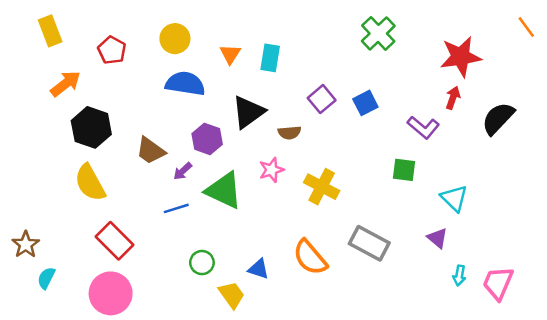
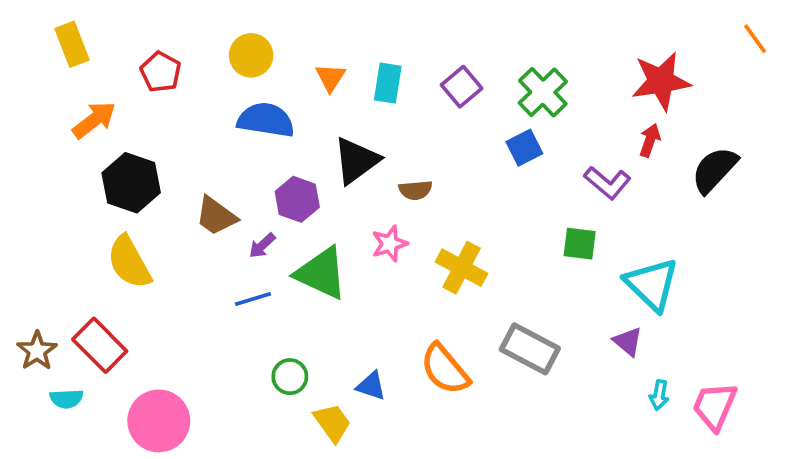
green cross: (378, 33) -> (543, 92), moved
purple square: (322, 99) -> (462, 87), moved
cyan triangle: (454, 198) -> (652, 284), size x1.4
red rectangle: (114, 241) -> (100, 345), moved
cyan semicircle: (46, 278) -> (66, 399), turned -120

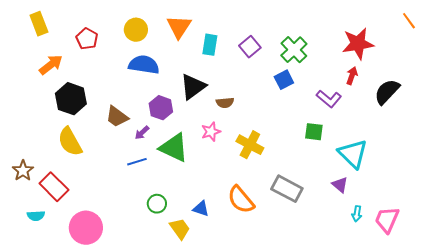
orange triangle: (330, 77) -> (179, 27), moved, size x1.5
brown star: (37, 351) -> (23, 171), moved

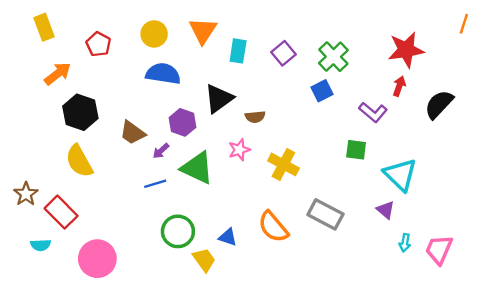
orange line: (409, 21) -> (464, 24), turned 54
green circle: (157, 204) -> (178, 231), size x1.5

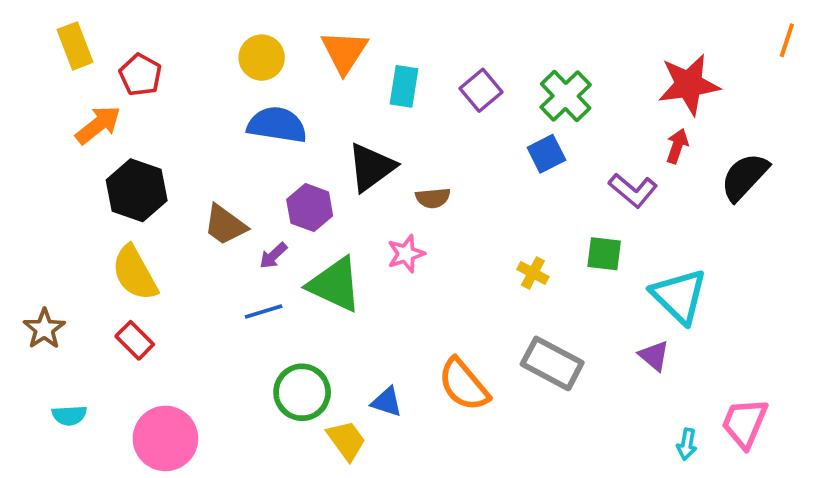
red pentagon: (98, 44) -> (140, 75), moved
yellow cross: (283, 164) -> (533, 273), moved, size x0.6
red rectangle: (61, 212) -> (135, 340), moved, size x0.7
cyan arrow: (405, 243) -> (687, 444), moved

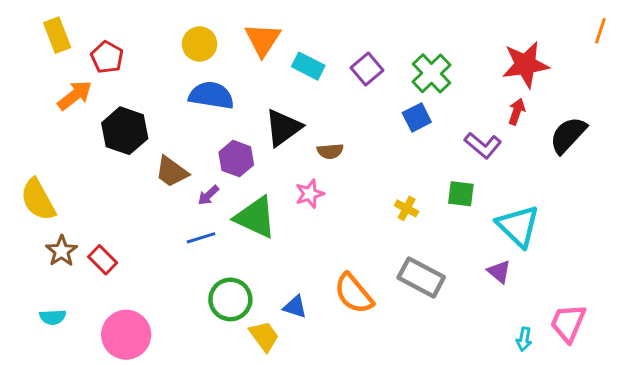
cyan rectangle: (404, 86) -> (308, 66), turned -72
black hexagon: (137, 190) -> (125, 131), moved
yellow semicircle: (135, 273) -> (38, 200), moved
brown star: (44, 329) -> (62, 251), moved

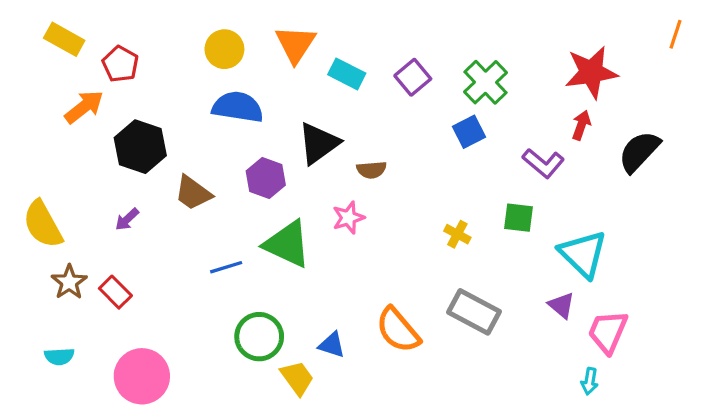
yellow rectangle: (57, 35) -> (64, 39), turned -40
purple arrow: (208, 195) -> (127, 219), moved
pink trapezoid: (568, 323) -> (608, 332), moved

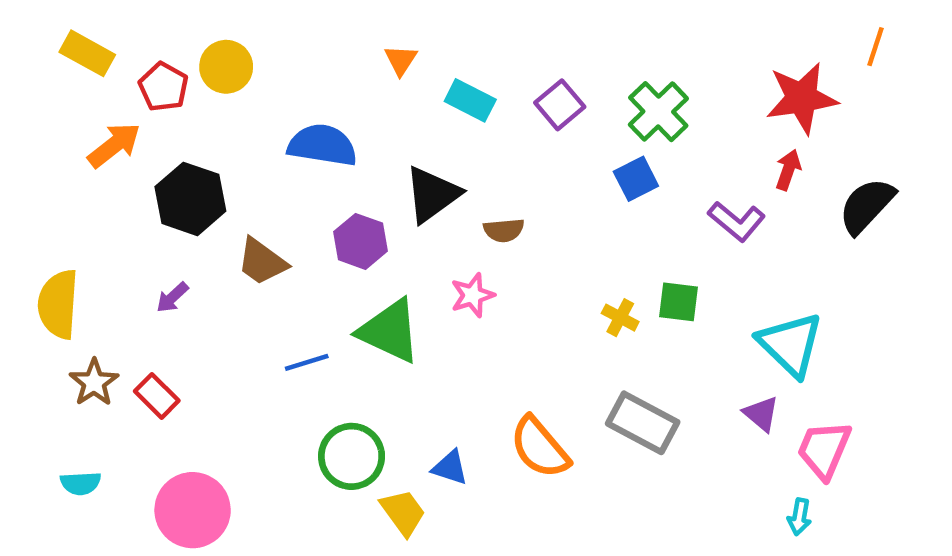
orange line: (675, 34) -> (875, 47), moved
orange triangle: (296, 44) -> (401, 60), size x0.6
yellow circle: (224, 49) -> (226, 67), moved
green square: (519, 218) -> (678, 302), moved
yellow semicircle: (43, 224) -> (58, 304), turned 33

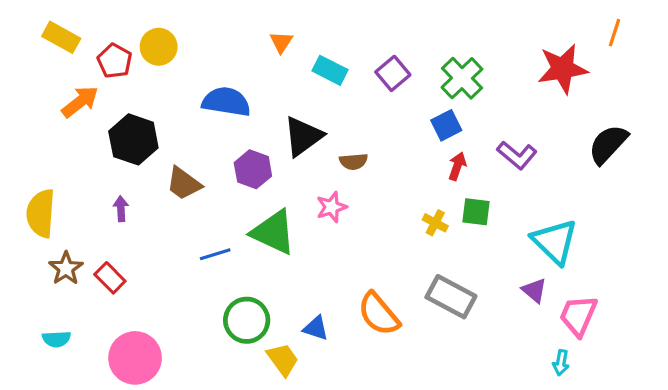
red arrow: (788, 170) -> (457, 166), moved
purple arrow: (172, 297) -> (121, 209), turned 130

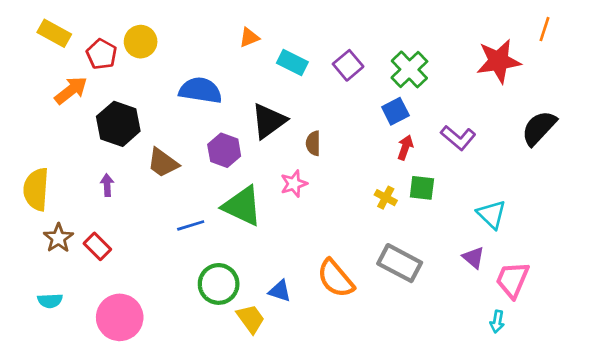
orange triangle: (281, 42) -> (249, 37), turned 35
brown semicircle: (354, 161) -> (313, 143), turned 95
cyan triangle: (555, 242) -> (492, 214), size x0.7

